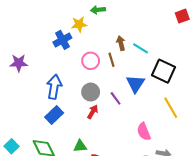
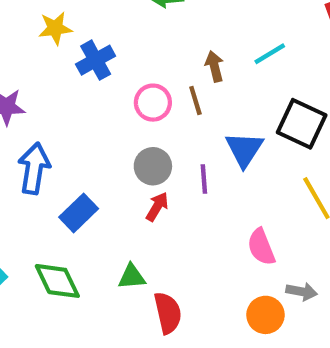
yellow star: (79, 24) -> (55, 28), moved
cyan line: (141, 48) -> (270, 54), moved, turned -63
blue arrow: (54, 87) -> (34, 168), moved
purple line: (116, 98) -> (204, 179), turned 32

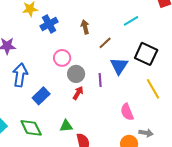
brown arrow: (215, 66) -> (85, 27), moved
brown line: (195, 100) -> (105, 43), moved, turned 64
pink circle: (153, 103) -> (62, 58), moved

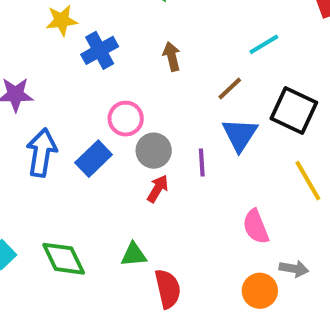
brown line: (105, 43) -> (230, 88), moved
blue rectangle: (41, 96) -> (94, 159), moved

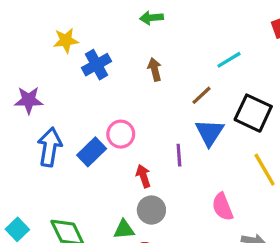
pink circle: (126, 119) -> (121, 134), moved
gray circle: (154, 151) -> (151, 210), moved
red arrow: (158, 189) -> (143, 176), turned -50

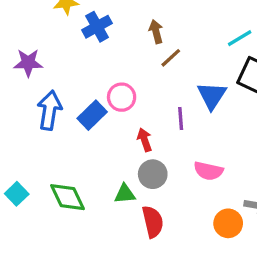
cyan line: (229, 60) -> (240, 38), moved
brown line: (202, 95) -> (171, 58), moved
pink semicircle: (223, 207) -> (208, 171), moved, turned -56

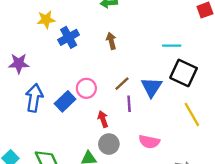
cyan line: (240, 38) -> (172, 46), turned 30
brown line: (171, 58) -> (122, 84), moved

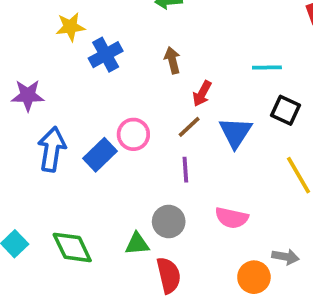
black square: (184, 73) -> (285, 110), size x0.7
purple line: (129, 104) -> (185, 170), moved
red arrow: (103, 119) -> (202, 94), moved, turned -133

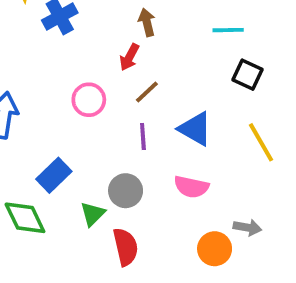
brown arrow: (172, 60) -> (147, 22), moved
red arrow: (202, 94) -> (129, 57), moved
blue triangle: (235, 132) -> (195, 129), moved, turned -33
blue rectangle: (100, 155) -> (54, 175), moved
green triangle: (137, 244) -> (93, 214), turned -40

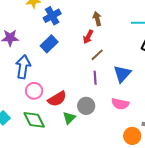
pink circle: (89, 100) -> (34, 91), moved
blue triangle: (195, 129) -> (122, 74), turned 42
blue rectangle: (54, 175) -> (49, 44), moved
red semicircle: (126, 247) -> (57, 99), moved, turned 72

